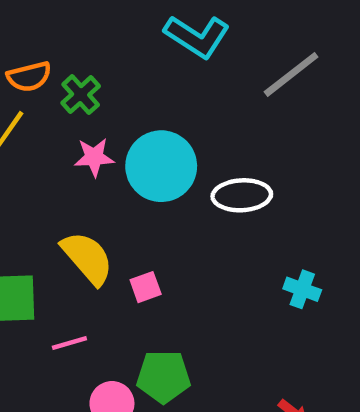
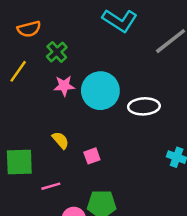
orange semicircle: (29, 77) -> (29, 29), moved
yellow semicircle: (87, 258) -> (60, 140), size x0.6

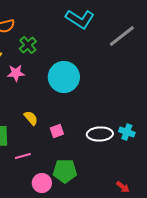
pink star: (64, 86) -> (16, 73), moved
white ellipse: (144, 106) -> (100, 134), moved

